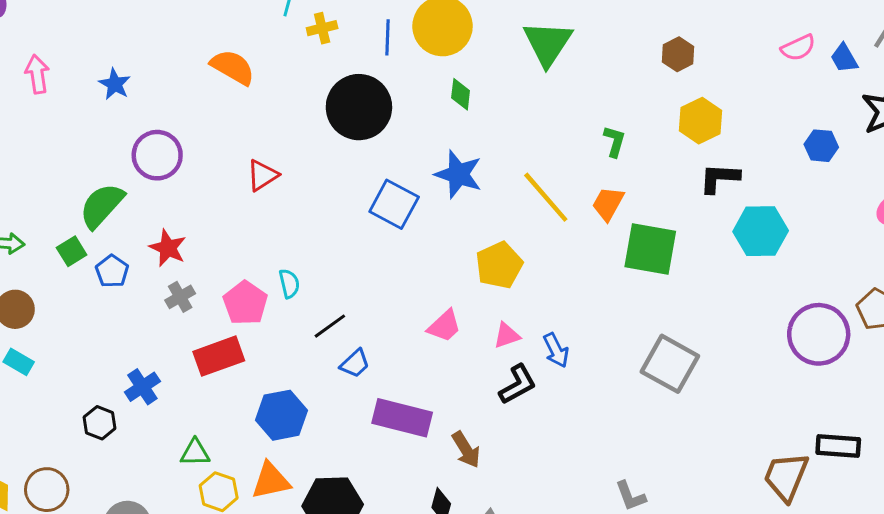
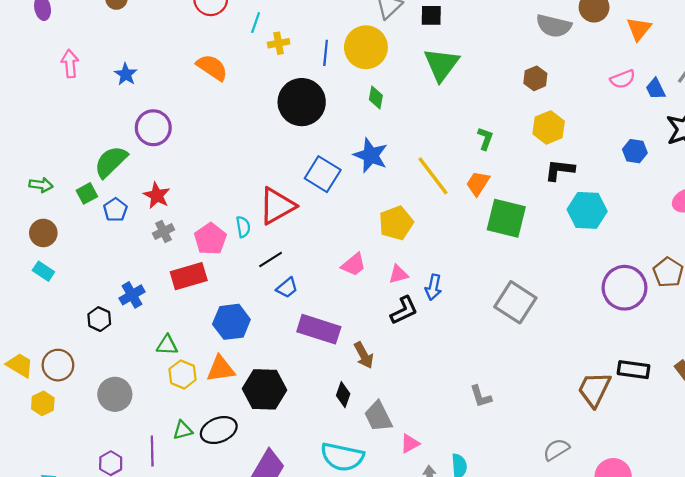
red triangle: (262, 175) -> (277, 206), moved, size x1.6
blue arrow: (556, 350) -> (433, 287), turned 35

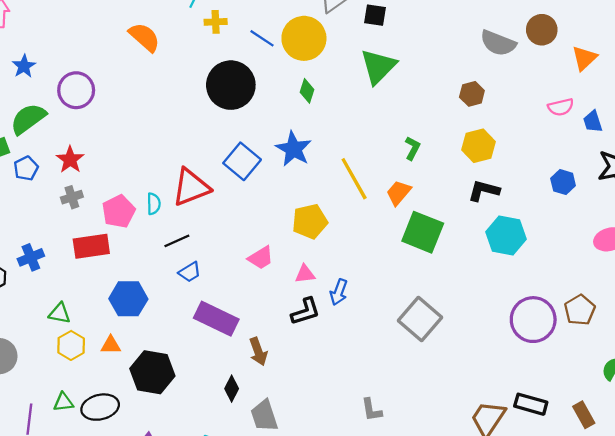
blue line: (326, 53) -> (262, 38), turned -70
blue star: (126, 74) -> (24, 66), moved
orange triangle: (221, 369) -> (111, 345), size x0.7

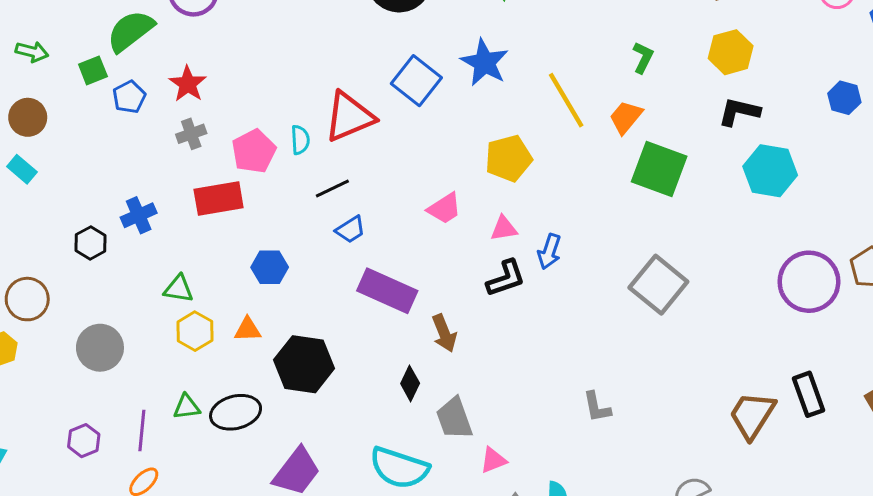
blue hexagon: (128, 299) -> (270, 267), size x0.7
black rectangle: (531, 404) -> (809, 394), turned 56

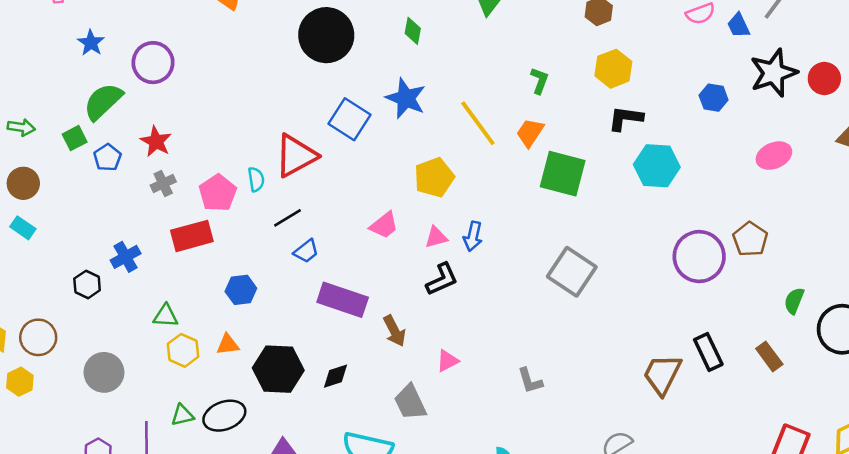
blue arrow: (549, 252) -> (473, 236), moved
black diamond: (410, 383) -> (335, 376), moved, turned 52
pink triangle: (493, 460) -> (447, 361), moved

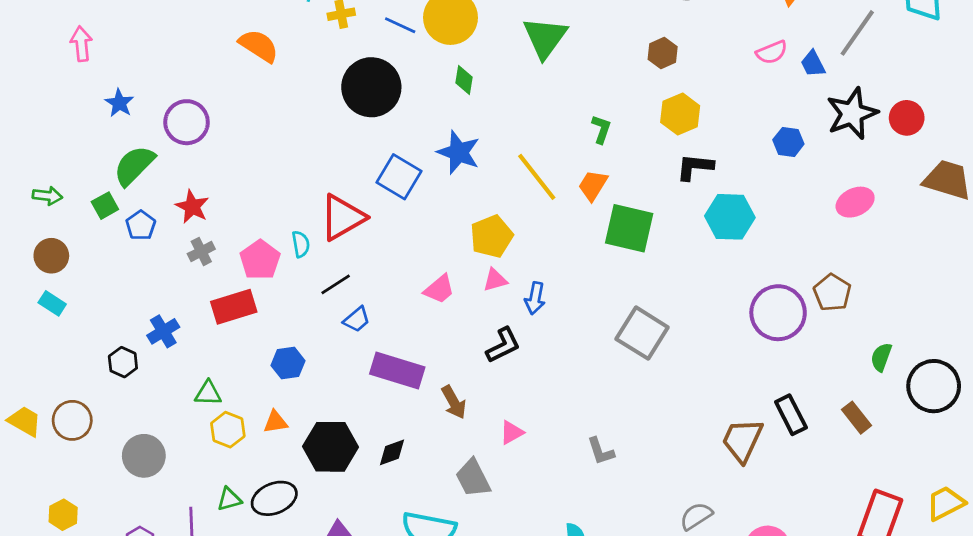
pink triangle: (436, 237) -> (495, 280), moved
yellow hexagon: (20, 382) -> (63, 515), moved

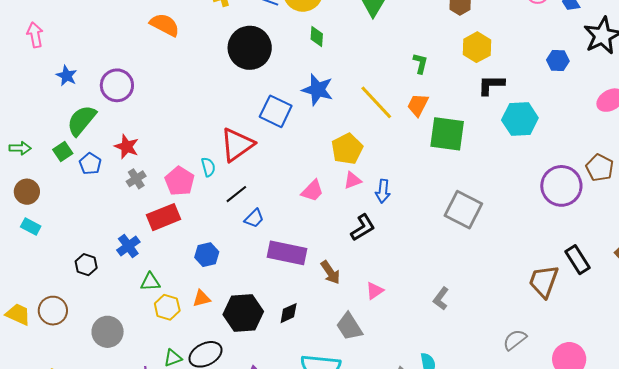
blue cross: (163, 331) -> (128, 246), moved
gray L-shape: (601, 451) -> (441, 299), turned 60

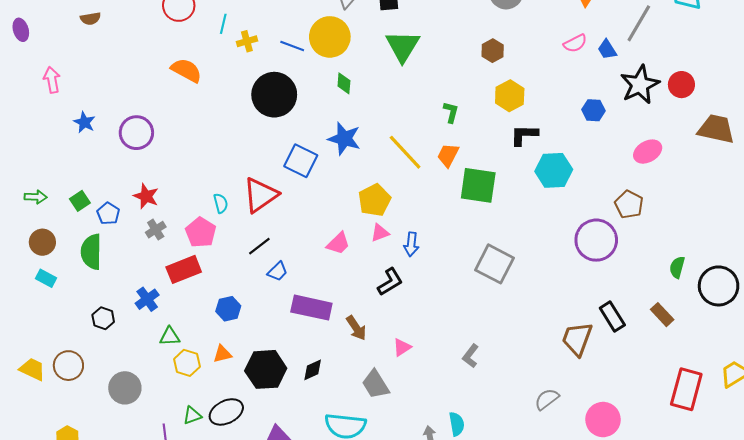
green semicircle: (82, 120) -> (91, 252), moved, turned -40
cyan semicircle: (208, 167) -> (221, 203), moved
brown pentagon: (600, 168) -> (629, 204), moved

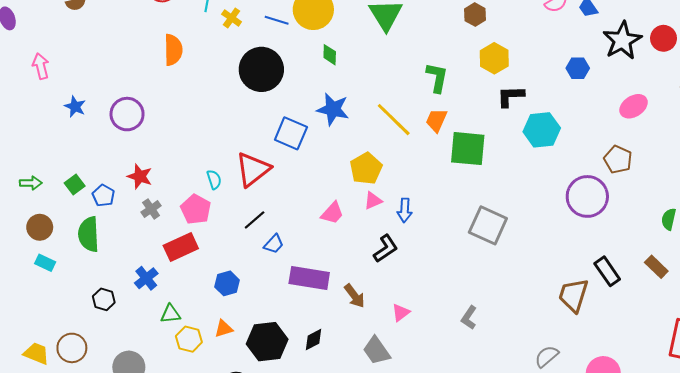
yellow cross: (247, 41) -> (232, 18), turned -36
orange semicircle: (186, 70) -> (173, 50), turned 64
green L-shape: (451, 112) -> (437, 78), size x1.4

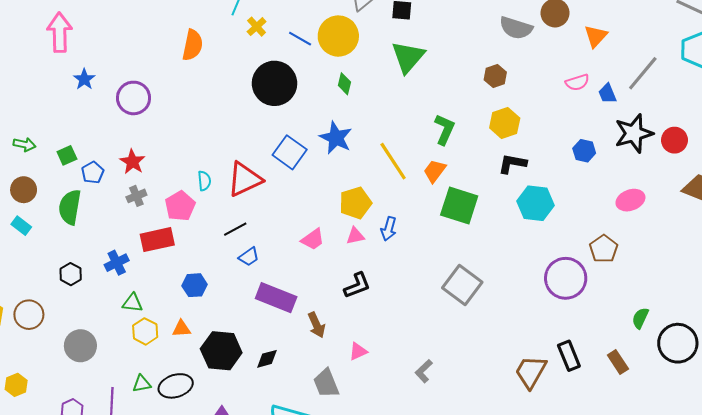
pink arrow: (41, 66) -> (59, 32), size x1.5
blue arrow: (405, 210) -> (389, 229), moved

